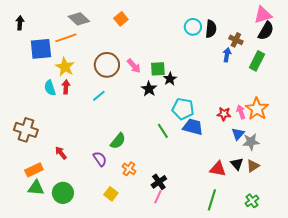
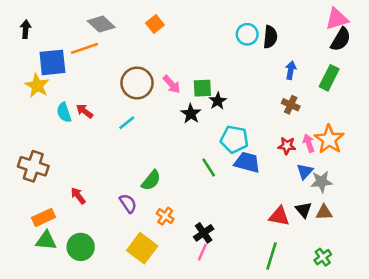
brown cross: (236, 40) -> (291, 105), moved
yellow star: (65, 67) -> (37, 86), moved
red arrow: (66, 87) -> (84, 111), turned -56
brown triangle: (253, 166) -> (324, 212), turned 32
yellow square: (111, 194) -> (142, 248), size x1.6

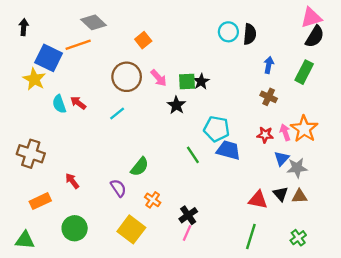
orange square: (155, 24) -> (143, 40), moved
blue square: (52, 62) -> (49, 58), turned 32
black star: (218, 101) -> (201, 82), moved
green triangle: (46, 241) -> (25, 240), moved

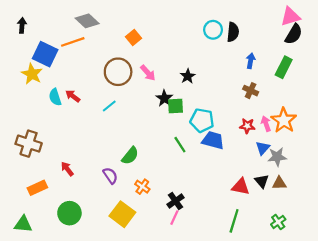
green square: (187, 82) -> (175, 106), moved

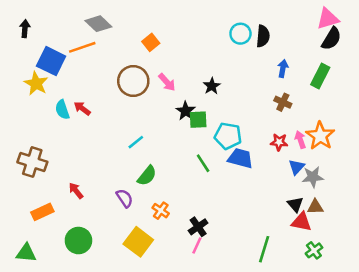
cyan line: (109, 106) -> (136, 142), moved
red triangle: (241, 187) -> (302, 222), moved

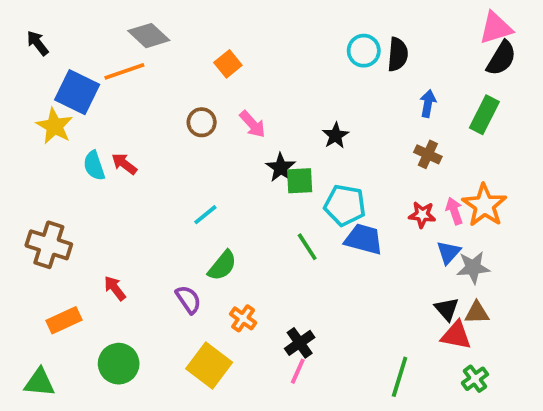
black arrow: (25, 29) -> (38, 43), turned -42
brown circle: (133, 81) -> (202, 122), size x0.6
black star: (212, 86) -> (335, 135), moved

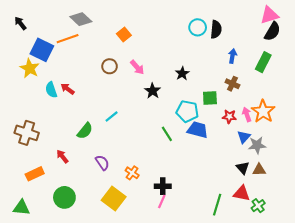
green square: (300, 181) -> (210, 98), moved
green semicircle: (222, 266) -> (85, 131), moved
red triangle: (456, 335) -> (242, 193), moved
black cross: (300, 343) -> (163, 186), turned 35

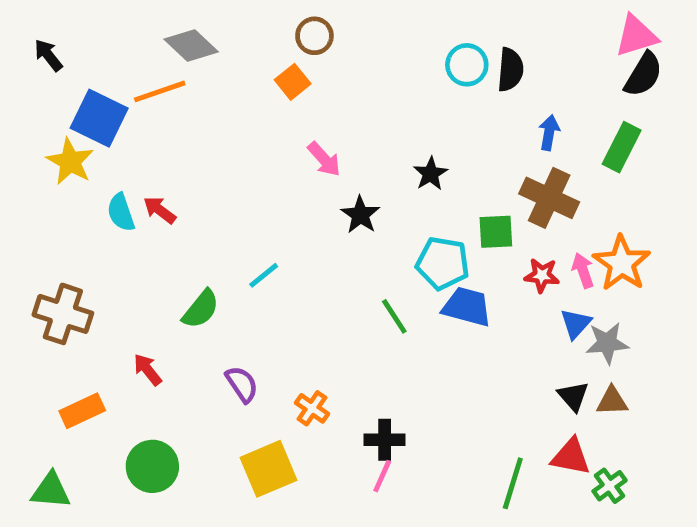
brown circle: (110, 66) -> (314, 36), moved
brown cross: (232, 84) -> (549, 198), size x1.6
yellow square: (114, 198) -> (268, 469), turned 30

